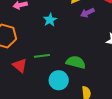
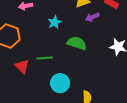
green semicircle: (76, 62) -> (77, 43), moved

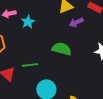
cyan star: (55, 22) -> (28, 22), moved

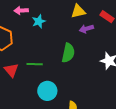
green semicircle: (62, 49) -> (68, 53), turned 78

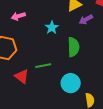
cyan star: (39, 21) -> (52, 28), moved
cyan circle: (47, 91) -> (71, 83), moved

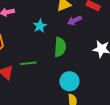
cyan circle: (71, 83) -> (69, 81), moved

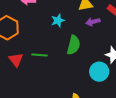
cyan circle: (69, 81) -> (99, 72), moved

